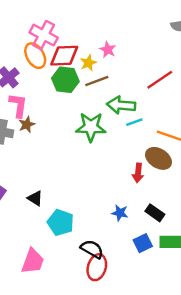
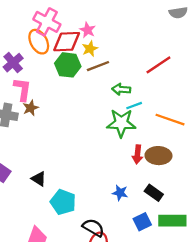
pink star: (108, 50) -> (88, 30), moved
green arrow: (121, 105) -> (121, 89), size x0.7
green star: (91, 127) -> (121, 123), moved
brown ellipse: (159, 158) -> (158, 156), moved, turned -30

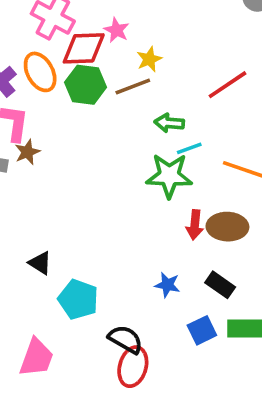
orange ellipse: (39, 42) -> (40, 72), moved
yellow star: (90, 49) -> (149, 59), moved

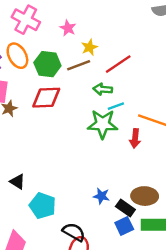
red diamond: (84, 48) -> (46, 98), moved
red line: (227, 85) -> (118, 64), moved
red arrow: (195, 225) -> (135, 138), moved
brown ellipse: (227, 227) -> (145, 196), moved
black rectangle: (220, 285) -> (125, 208), moved

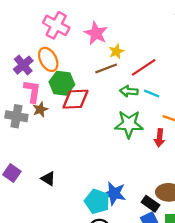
pink star: (68, 28) -> (96, 33), size x1.5
green hexagon: (47, 64) -> (62, 83), moved
cyan line: (116, 106) -> (152, 93), moved, turned 42
blue star: (101, 196) -> (114, 193), moved, size x1.5
cyan pentagon: (43, 206) -> (97, 201), moved

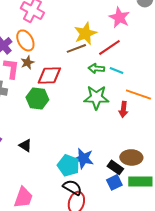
pink star: (96, 33) -> (119, 17), moved
yellow star: (116, 51) -> (85, 33), size x1.6
green hexagon: (62, 83) -> (37, 98), moved
brown star: (40, 109) -> (27, 62), moved

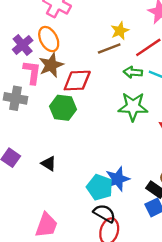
yellow star: (85, 33) -> (120, 31), size x0.7
brown star: (27, 62) -> (51, 65), size x1.5
blue star: (83, 158) -> (118, 179), turned -30

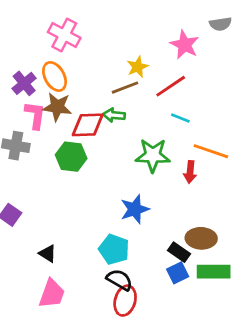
brown star: (51, 65) -> (57, 107), turned 30
green arrow: (133, 72) -> (114, 115), moved
black triangle: (49, 164) -> (48, 254), moved
blue star: (118, 179) -> (135, 209), moved

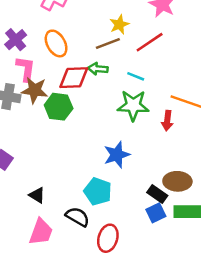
orange ellipse: (55, 76) -> (56, 43), moved
brown star: (57, 107) -> (35, 90), moved
cyan line: (180, 118) -> (136, 76), moved
black semicircle: (120, 280) -> (78, 217), moved

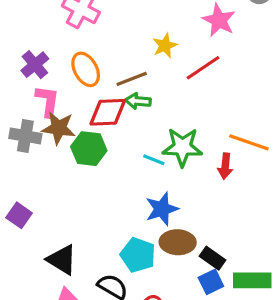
brown line: (108, 43) -> (132, 79), moved
cyan line: (136, 76) -> (154, 160), moved
brown ellipse: (177, 181) -> (178, 242), moved
black triangle: (37, 195) -> (62, 260), size x1.5

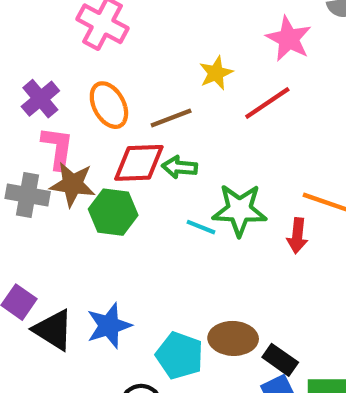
green arrow: (138, 101) -> (180, 167), moved
blue star: (162, 209) -> (109, 326), moved
black triangle: (62, 260) -> (53, 330), moved

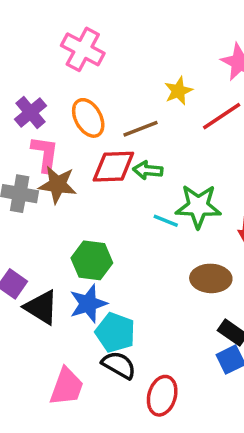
green hexagon: (113, 212) -> (92, 260), moved
brown ellipse: (233, 338) -> (211, 278), moved
cyan pentagon: (180, 356) -> (115, 333), moved

